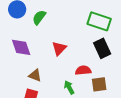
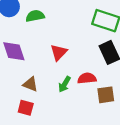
green semicircle: (39, 17) -> (35, 16), turned 42
green arrow: (69, 87) -> (65, 84), moved, turned -120

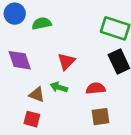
green arrow: (65, 84) -> (59, 87), moved, turned 77
brown square: (106, 95) -> (101, 117), moved

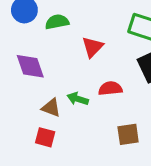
red triangle: (66, 61) -> (93, 47), moved
red semicircle: (96, 88) -> (110, 88), moved

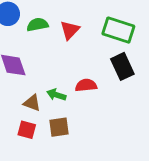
red triangle: (93, 47) -> (70, 30), moved
brown square: (128, 134) -> (59, 127), moved

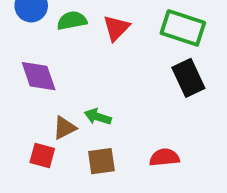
red semicircle: (86, 85) -> (164, 157), moved
brown triangle: (32, 103) -> (64, 128), turned -48
red square: (27, 130) -> (42, 156), moved

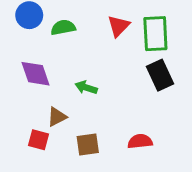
red triangle: (116, 28) -> (118, 26), moved
green rectangle: (183, 28) -> (155, 34), turned 69
green arrow: (98, 117) -> (86, 88), moved

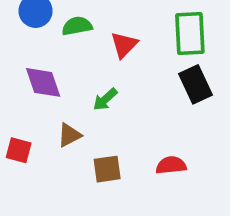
red triangle: (118, 26) -> (124, 45), moved
green arrow: (86, 88) -> (105, 99), turned -60
red square: (38, 140) -> (19, 150), moved

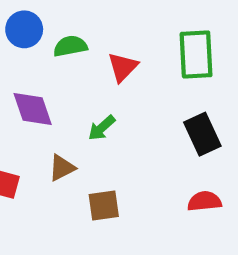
black rectangle: (196, 84) -> (202, 134), moved
red semicircle: (171, 165) -> (204, 201), moved

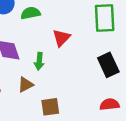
red triangle: (123, 67) -> (61, 38), moved
green arrow: (102, 128) -> (39, 61), moved, turned -42

